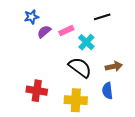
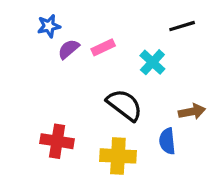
black line: (102, 17) -> (182, 26), moved
cyan cross: (86, 42) -> (152, 62), moved
brown arrow: (114, 66) -> (192, 112), moved

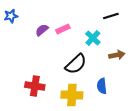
blue star: (49, 26) -> (11, 16), moved
black semicircle: (125, 105) -> (76, 64), turned 100
brown arrow: (192, 112) -> (117, 55), moved

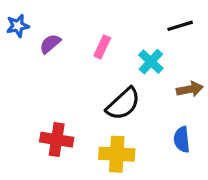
pink rectangle: (63, 29) -> (102, 47), turned -40
purple semicircle: (42, 30) -> (50, 44), moved
blue semicircle: (102, 86) -> (182, 140), moved

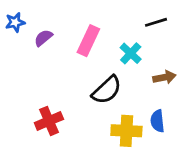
pink rectangle: (102, 47) -> (88, 41), size x1.5
red cross: (57, 140) -> (49, 121), turned -32
yellow cross: (117, 154) -> (126, 131), moved

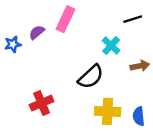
blue star: (15, 22) -> (13, 44), moved
pink rectangle: (88, 41) -> (66, 19), moved
blue semicircle: (157, 121) -> (139, 116), moved

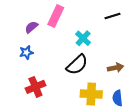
blue star: (13, 44) -> (26, 52), moved
cyan cross: (111, 46) -> (83, 38), moved
brown arrow: (140, 66) -> (116, 68), moved

